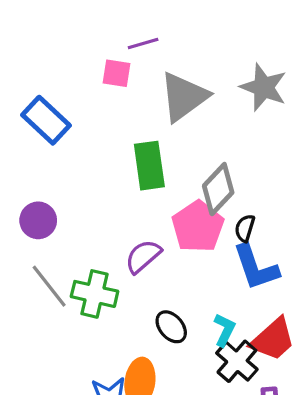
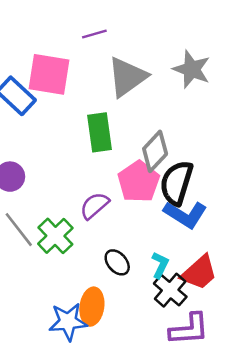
pink square: (116, 73) -> (49, 74), moved, size x1.8
black semicircle: (245, 228) -> (176, 183), size x2.0
blue L-shape: (256, 267) -> (185, 214), turned -39
green cross: (95, 294) -> (55, 236), turned 33

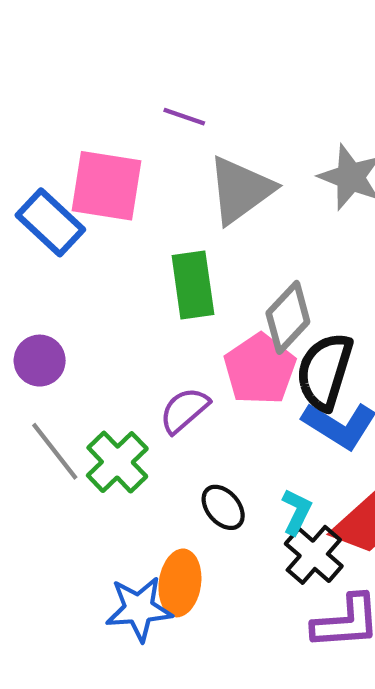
purple line: (94, 34) -> (184, 117), turned 35

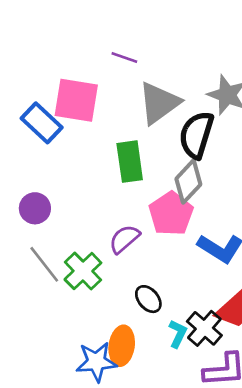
black semicircle: (325, 371) -> (196, 135), moved
cyan L-shape: (297, 512) -> (178, 334), moved

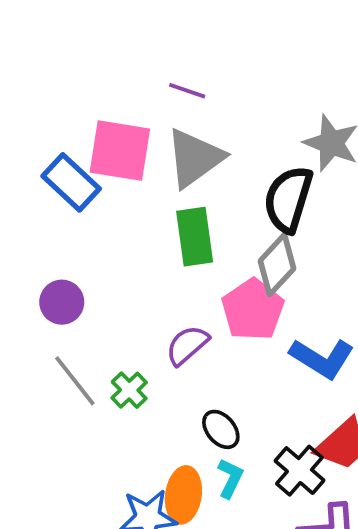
gray triangle: (159, 103) -> (195, 158), moved
green cross: (83, 271) -> (129, 390), size x0.7
cyan L-shape: (178, 334) -> (230, 478), moved

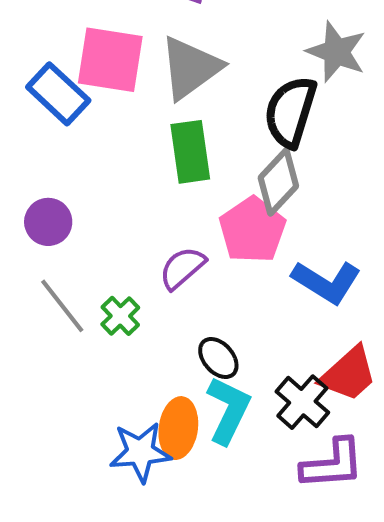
cyan L-shape: (230, 478) -> (228, 410), size x1.6

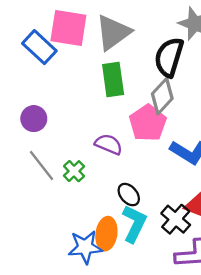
purple semicircle: (182, 268) -> (109, 144), turned 64

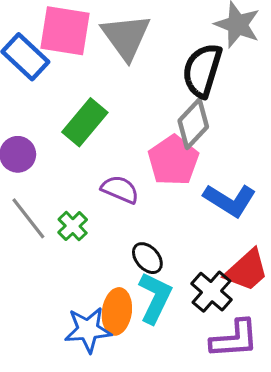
gray triangle: (113, 33) -> (126, 37), turned -30
green rectangle: (113, 79) -> (85, 122), moved, turned 48

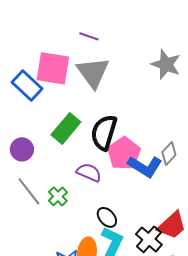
black semicircle: (202, 70) -> (104, 132), moved
gray diamond: (193, 124) -> (169, 153), moved, size x0.7
blue L-shape: (230, 200) -> (145, 166), moved

